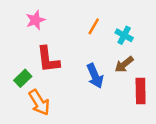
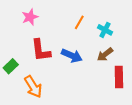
blue arrow: (95, 76) -> (72, 56), moved, turned -42
green rectangle: (23, 78) -> (11, 66), moved

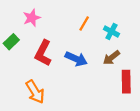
red L-shape: (41, 50) -> (43, 53), turned 35
green rectangle: (11, 66) -> (11, 42), moved

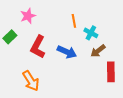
orange line: (84, 24) -> (74, 21), turned -40
cyan cross: (111, 31) -> (91, 33), moved

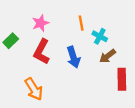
pink star: (28, 16) -> (40, 23), moved
blue arrow: (67, 52) -> (73, 57), turned 48

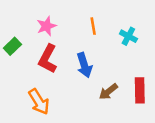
cyan cross: (100, 36) -> (128, 36), moved
brown arrow: (108, 56) -> (108, 92), moved

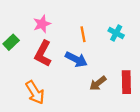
orange line: (93, 26) -> (83, 34), moved
blue arrow: (84, 65) -> (76, 59), turned -45

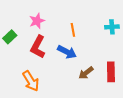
cyan cross: (116, 33) -> (112, 27), moved, turned -32

